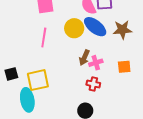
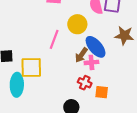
blue ellipse: (95, 27) -> (96, 47), moved
pink line: (44, 37) -> (54, 39), moved
orange square: (124, 67) -> (102, 92), moved

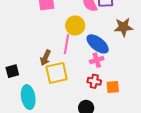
pink line: (54, 39) -> (66, 44), moved
brown arrow: (81, 55) -> (45, 58), moved
yellow square: (31, 68) -> (57, 73), moved

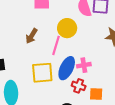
blue ellipse: (98, 44) -> (67, 68), moved, turned 70
brown arrow: (45, 58) -> (32, 36), moved

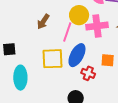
pink cross: (84, 65) -> (97, 26), moved, size x1.5
orange square: (96, 94) -> (108, 60), moved

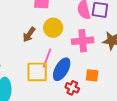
yellow circle: (79, 15) -> (53, 28), moved
pink line: (67, 32) -> (47, 58), moved

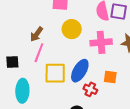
brown arrow: (29, 35) -> (37, 34), moved
pink line: (47, 58) -> (39, 53), moved

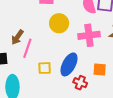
brown arrow: (37, 34) -> (17, 37), moved
yellow square: (55, 73) -> (45, 68), size x0.6

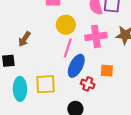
pink line: (27, 48) -> (68, 48), moved
yellow square: (45, 68) -> (45, 84), moved, size x1.5

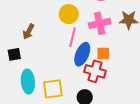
orange square: (107, 71) -> (103, 53), moved
yellow square: (45, 84) -> (53, 89), moved
red cross: (88, 84) -> (95, 71), size x1.5

